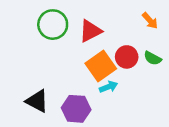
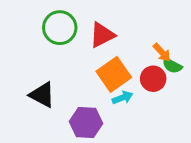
orange arrow: (150, 21) -> (162, 52), moved
red circle: (127, 57) -> (153, 79), moved
black triangle: (37, 101) -> (42, 95), moved

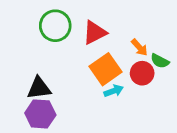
orange arrow: (162, 52) -> (139, 47), moved
black triangle: (42, 95) -> (39, 88), turned -35
purple hexagon: (86, 122) -> (40, 114), moved

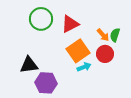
green semicircle: (160, 61) -> (115, 35), moved, turned 80
purple hexagon: (40, 114) -> (46, 83), moved

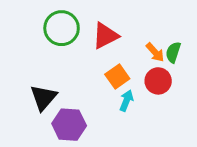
orange square: (78, 51) -> (117, 76), size x0.7
black triangle: (29, 65) -> (43, 98), turned -42
cyan arrow: (84, 67) -> (126, 101), turned -48

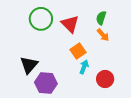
red triangle: (105, 36) -> (70, 24), turned -48
green semicircle: (173, 52) -> (101, 18), moved
red circle: (158, 81) -> (105, 79), moved

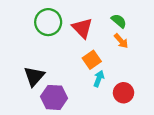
green semicircle: (101, 18) -> (119, 21), turned 112

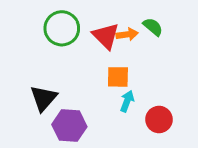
orange arrow: (121, 41) -> (127, 34), moved, turned -56
orange square: (92, 60) -> (118, 77), turned 36

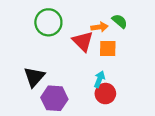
red triangle: (106, 36) -> (83, 41), moved
orange square: (118, 77) -> (108, 48), moved
red circle: (159, 119) -> (105, 94), moved

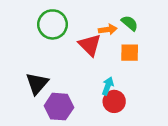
orange square: (108, 48) -> (130, 53), moved

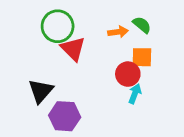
red triangle: (90, 45) -> (73, 49), moved
cyan arrow: (108, 86) -> (135, 94), moved
red circle: (114, 101) -> (128, 74), moved

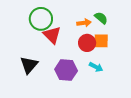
red circle: (128, 74) -> (87, 43), moved
cyan arrow: (135, 94) -> (96, 67), turned 96
purple hexagon: (65, 116) -> (66, 70), moved

